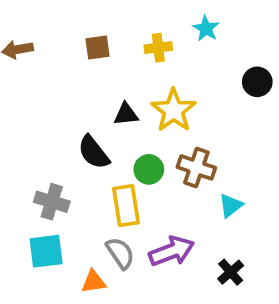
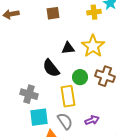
yellow cross: (158, 48) -> (94, 12), moved
cyan square: (46, 251) -> (39, 117), moved
purple arrow: (172, 251) -> (92, 120), size x0.6

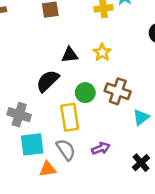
yellow star: (93, 46) -> (102, 52), size x0.6
black semicircle: (51, 68) -> (48, 81), turned 84

